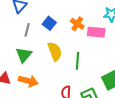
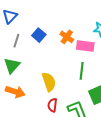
yellow semicircle: (55, 51) -> (49, 82), moved
green line: (78, 61) -> (82, 71), moved

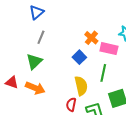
blue square: (39, 35) -> (79, 57), moved
yellow semicircle: (49, 82) -> (81, 86), moved

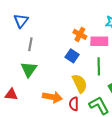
orange arrow: (35, 88) -> (52, 97), moved

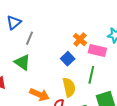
blue triangle: (21, 21) -> (14, 22), moved
green triangle: (29, 69) -> (22, 62), turned -42

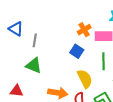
blue triangle: (14, 22) -> (16, 29), turned -35
orange cross: (80, 39) -> (84, 30), turned 32

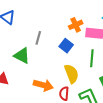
gray line: (35, 40) -> (38, 38), moved

